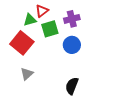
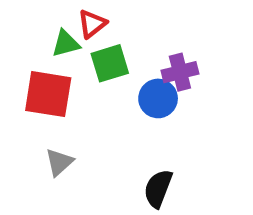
purple cross: (72, 19) -> (180, 72), moved
red square: (22, 43) -> (48, 94), turned -30

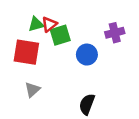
red triangle: (92, 24) -> (49, 24), moved
purple cross: (180, 72) -> (115, 33), moved

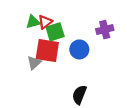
red square: (26, 52) -> (47, 51), moved
gray triangle: (32, 90) -> (34, 63), moved

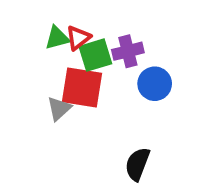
purple cross: (105, 30) -> (128, 51), moved
blue circle: (79, 49) -> (155, 84), moved

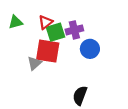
green triangle: (57, 38) -> (16, 22), moved

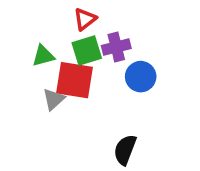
green triangle: (16, 22) -> (43, 56), moved
red triangle: (46, 22) -> (85, 19), moved

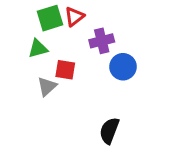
green square: (87, 50) -> (50, 18), moved
red square: (74, 80) -> (65, 70), size x0.6

